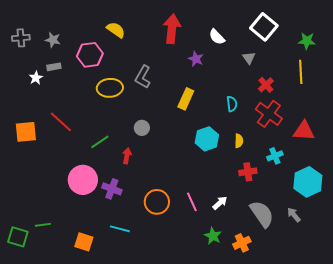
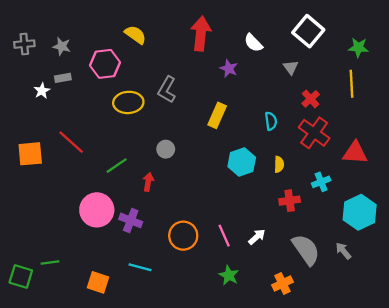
green star: (213, 236) -> (229, 275), moved

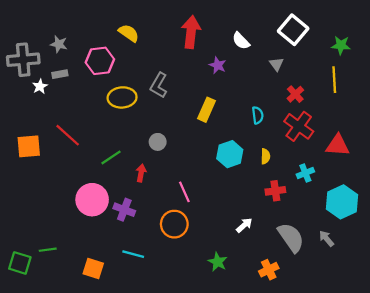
gray cross: (24, 44) -> (23, 60), moved, size x1.6
pink line: (224, 236) -> (184, 192), moved

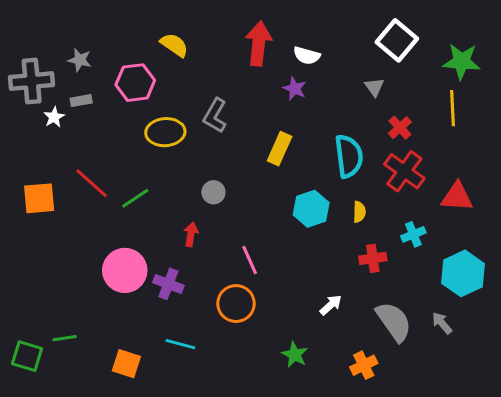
white semicircle: (241, 41) -> (307, 55), moved, turned -30
green star: (341, 45) -> (462, 61), size x1.4
cyan semicircle: (258, 115) -> (349, 156), size x1.8
green line: (111, 157) -> (135, 198), moved

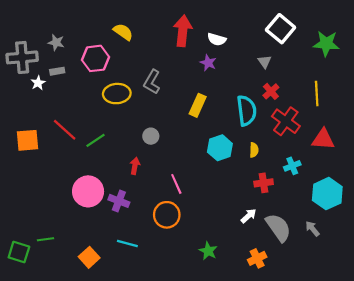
yellow line: (452, 108) -> (317, 94), moved
red cross: (400, 128) -> (271, 91), moved
white arrow: (331, 305) -> (249, 216), moved
orange square: (126, 364) -> (89, 257), turned 30

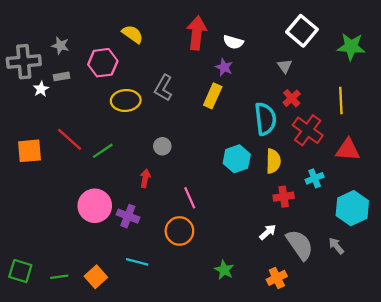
yellow rectangle: (198, 105) -> (213, 96), moved
yellow semicircle: (254, 150) -> (273, 161), size x1.5
green line: (46, 239) -> (59, 277), moved

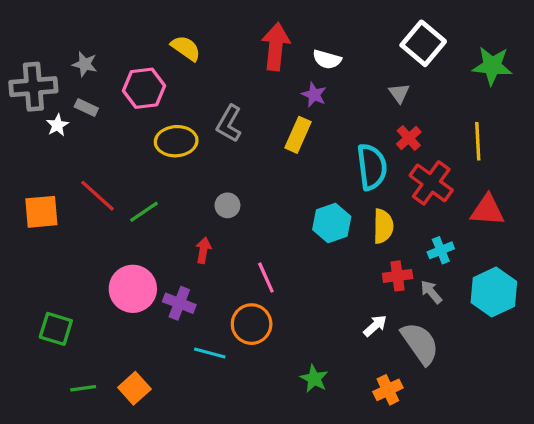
gray rectangle: (62, 76) -> (86, 107), turned 35
gray arrow: (336, 246) -> (431, 292), moved
cyan line: (137, 262) -> (210, 353), moved
green square: (20, 271) -> (56, 329), moved

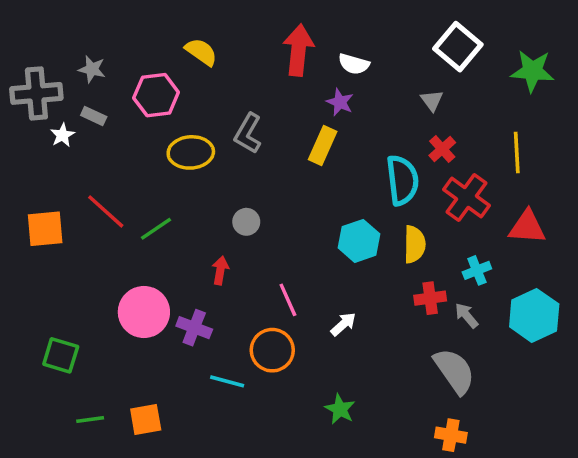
white arrow: (375, 326) -> (343, 324), moved
orange square: (134, 388) -> (146, 420), turned 32
orange cross: (388, 390) -> (451, 435), moved, turned 36

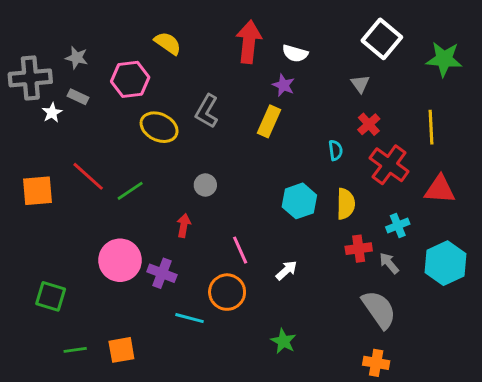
yellow ellipse: (191, 152) -> (159, 127), turned 30
cyan semicircle: (402, 180) -> (336, 150), size x0.5

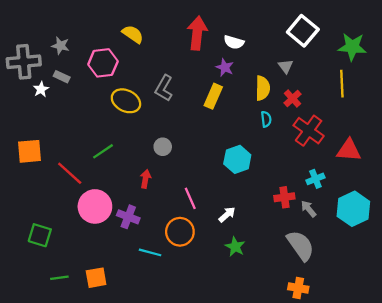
yellow line: (431, 127) -> (342, 84), moved
red line: (88, 176) -> (70, 173), moved
yellow semicircle: (346, 204) -> (263, 88), moved
green star: (283, 341) -> (235, 247), moved

